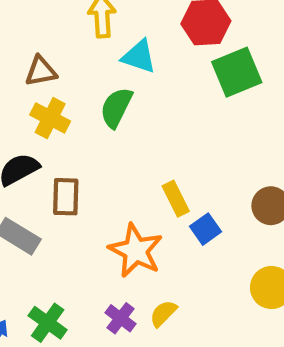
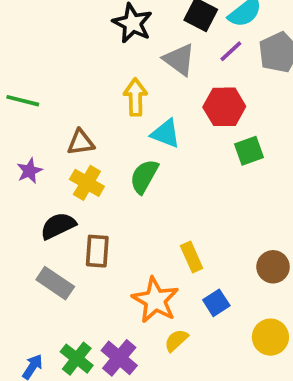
green square: (237, 72) -> (249, 151), size x0.7
blue square: (205, 229) -> (216, 303), moved
yellow semicircle: (163, 313) -> (176, 340), moved
purple cross: (121, 318) -> (119, 358), moved, size x1.4

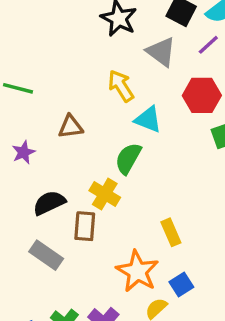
yellow arrow: (135, 97) -> (121, 86), turned -32
yellow cross: (87, 183) -> (105, 194), moved
blue square: (216, 303) -> (181, 285), moved

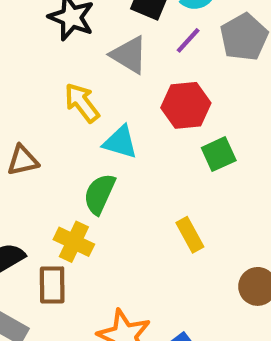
yellow rectangle: (171, 232) -> (190, 235), moved

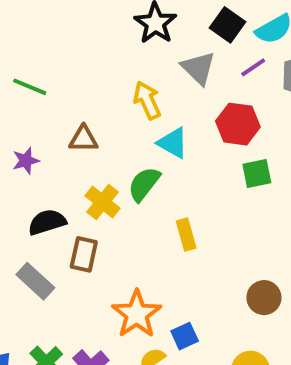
yellow rectangle: (190, 235) -> (186, 235), moved
yellow cross: (74, 242) -> (102, 202), moved

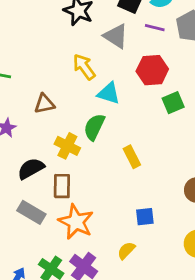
purple line: (253, 67) -> (155, 28), turned 60
orange star: (137, 314) -> (76, 222), moved
blue square: (185, 336) -> (145, 217), moved, turned 30

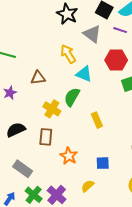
black semicircle: (31, 169) -> (16, 130), moved
gray rectangle: (31, 212) -> (23, 169), moved
orange star: (76, 222) -> (69, 156), moved, size x0.7

